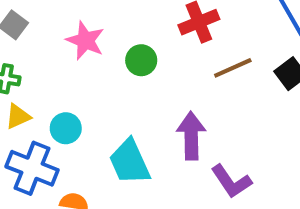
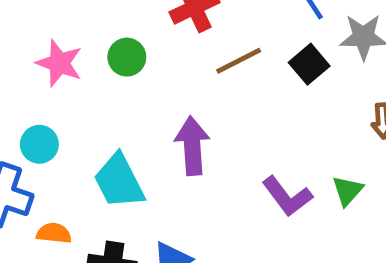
pink star: (85, 41) -> (59, 63), moved
purple L-shape: (231, 181) -> (287, 196), moved

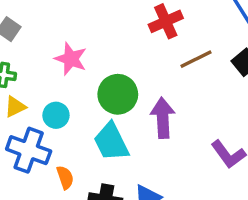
green circle: (127, 57) -> (118, 94), moved, size x1.5
orange semicircle: (54, 233) -> (65, 178), turned 65

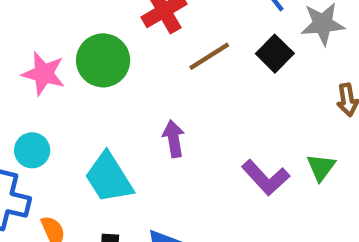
green circle: (118, 94) -> (103, 60), moved
purple arrow: (163, 118) -> (174, 139), size x0.7

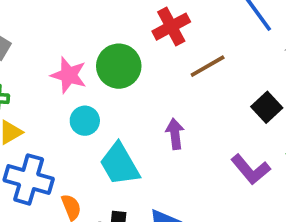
black square: (275, 54) -> (267, 107), moved
cyan circle: (32, 150) -> (85, 121), moved

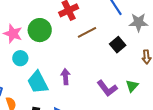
black square: (267, 107) -> (118, 45), moved
purple arrow: (175, 134) -> (65, 77), moved

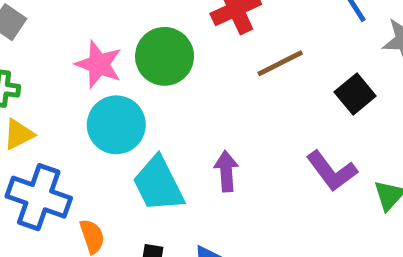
cyan circle: (20, 58) -> (116, 125), size x1.5
purple L-shape: (107, 88) -> (332, 171), moved

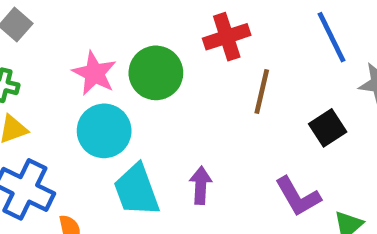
brown line: (280, 63) -> (262, 92), turned -57

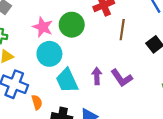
purple L-shape: (298, 196) -> (122, 78), moved

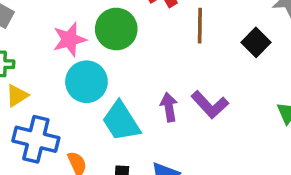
pink star: (43, 27) -> (69, 39), turned -30

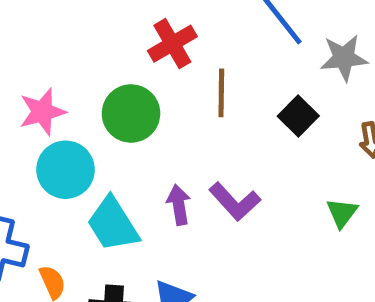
green circle: (116, 29) -> (131, 113), moved

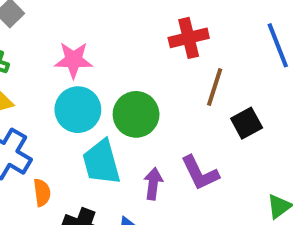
green circle: (131, 113) -> (136, 114), moved
black square: (298, 116) -> (247, 123), moved
purple arrow: (179, 205) -> (153, 184), moved

